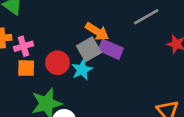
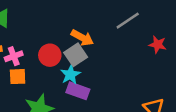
purple rectangle: (111, 49) -> (78, 91), moved
red circle: (57, 63) -> (50, 55), moved

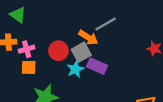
gray line: (128, 21) -> (106, 24), moved
purple rectangle: (78, 91) -> (97, 66), moved

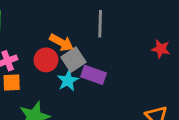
gray line: (106, 24) -> (100, 24), turned -55
orange arrow: (88, 37) -> (61, 42), moved

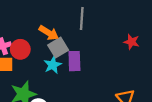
red circle: (46, 60) -> (20, 49), moved
purple rectangle: (94, 75) -> (74, 61), turned 66

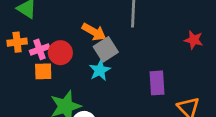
purple rectangle: (74, 61) -> (157, 83), moved

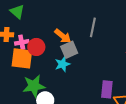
orange square: (43, 71) -> (22, 58), size x1.6
purple rectangle: (157, 83) -> (107, 89), moved

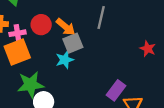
red circle: (36, 47) -> (41, 25), moved
orange square: (22, 58) -> (17, 52), turned -30
purple rectangle: (107, 89) -> (116, 90), turned 30

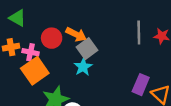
gray line: (101, 17) -> (139, 33), moved
pink cross: (18, 33) -> (31, 52), turned 35

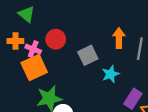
orange arrow: (76, 34) -> (119, 38), moved, turned -126
cyan star: (83, 67) -> (111, 74), moved

